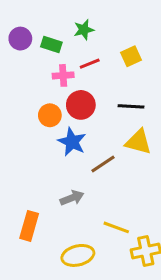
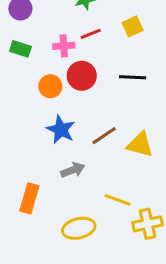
green rectangle: (51, 44) -> (20, 49), moved
blue star: (72, 142) -> (61, 130), moved
yellow triangle: (138, 142) -> (140, 145), moved

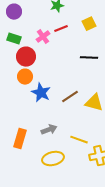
pink cross: (64, 46) -> (43, 37), turned -32
red circle: (82, 76) -> (26, 57), moved
orange circle: (50, 86) -> (25, 77), moved
gray arrow: (73, 170) -> (49, 130), moved

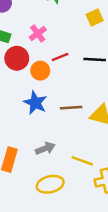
red line: (61, 29) -> (60, 57), moved
orange circle: (25, 77) -> (40, 71), moved
brown line: (70, 97) -> (71, 108), turned 30

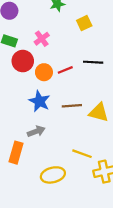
yellow square: (95, 17) -> (84, 23), moved
red line: (60, 57) -> (65, 70), moved
gray arrow: (45, 148) -> (36, 131), moved

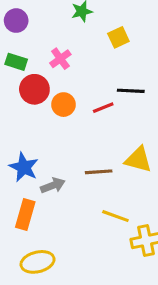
red line: (65, 70) -> (103, 108), moved
blue star: (40, 101) -> (24, 167), moved
brown line: (72, 106) -> (99, 172), moved
yellow ellipse: (53, 175) -> (38, 262), moved

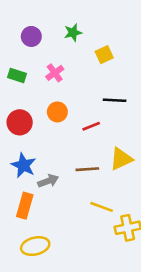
purple circle: (16, 21) -> (31, 36), moved
red circle: (34, 89) -> (20, 122), moved
red line: (103, 108) -> (91, 126), moved
yellow triangle: (138, 160) -> (121, 159), turned -40

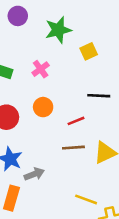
green star: (73, 33) -> (58, 30), size x1.5
purple circle: (31, 36) -> (18, 16), moved
brown line: (87, 169) -> (73, 148), moved

